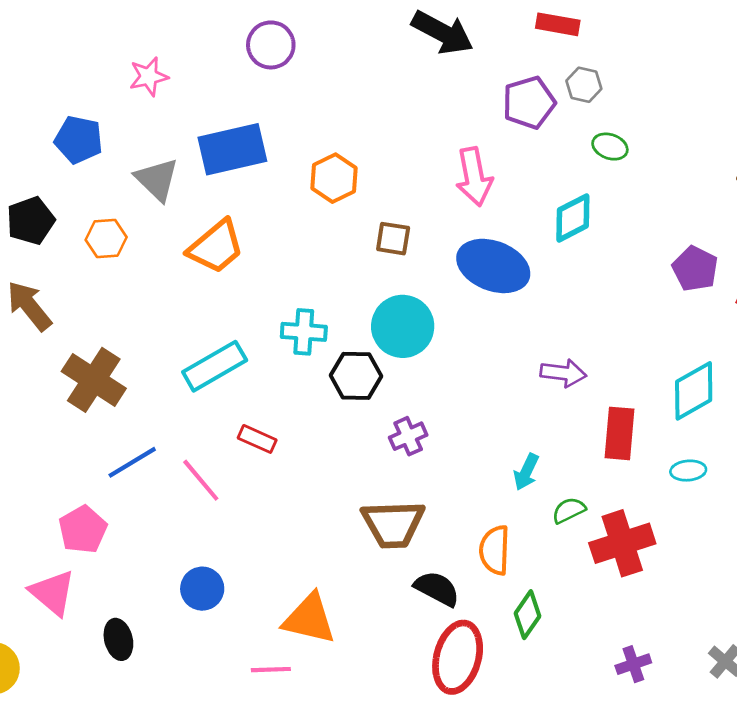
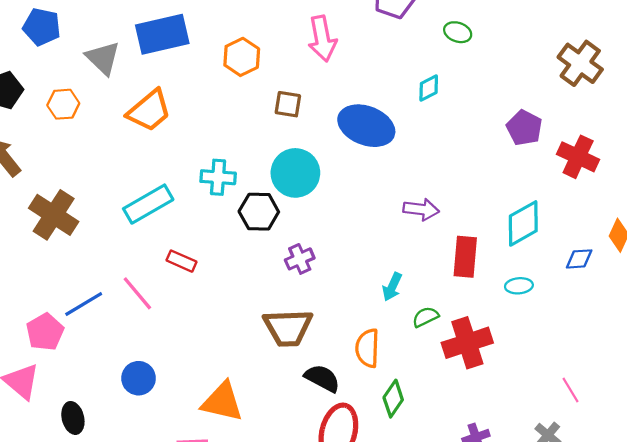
pink arrow: (474, 177) -> (322, 39), moved
cyan diamond: (573, 218) -> (429, 88), size x0.7
blue line: (132, 462) -> (84, 304), moved

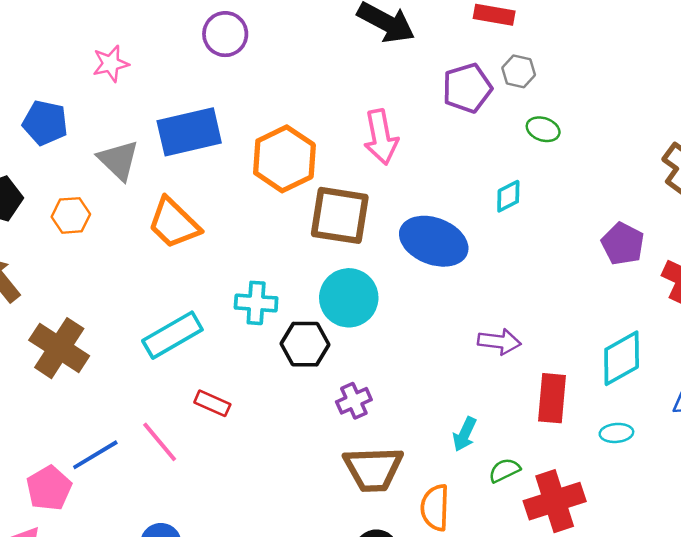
orange hexagon: (242, 57) -> (284, 159), size x1.4
brown square: (288, 104) -> (340, 215), size x1.8
orange trapezoid: (149, 111) -> (174, 223), turned 84
brown trapezoid: (288, 328) -> (373, 469), moved

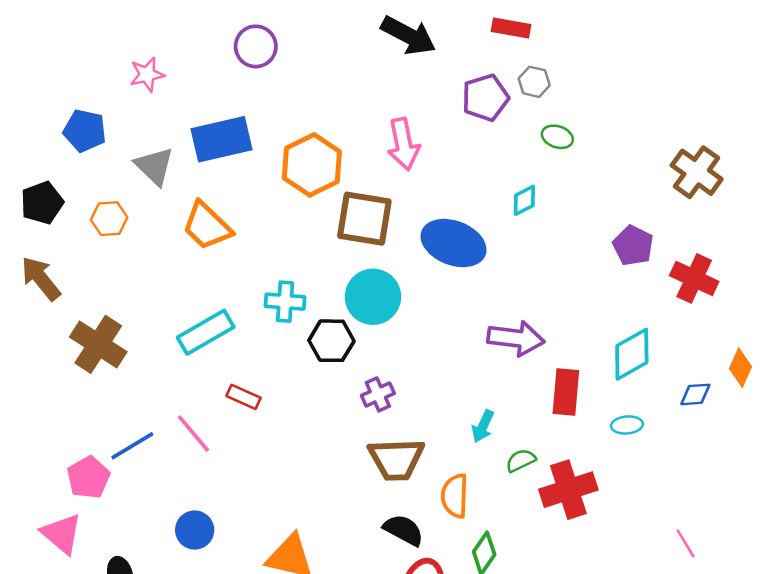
purple arrow: (499, 342) -> (516, 338), size x1.4

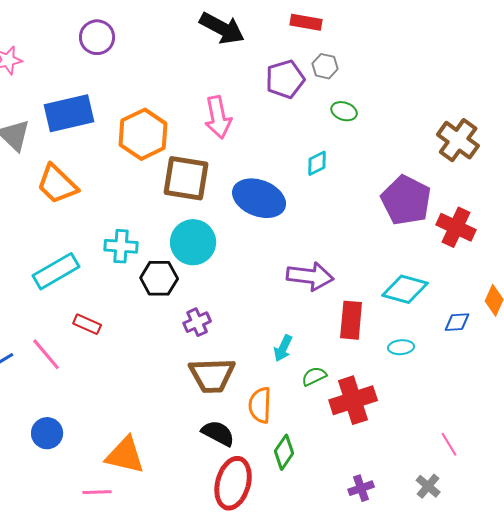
purple pentagon: (633, 245) -> (406, 200), size x1.5
cyan diamond: (632, 354) -> (405, 289), turned 45

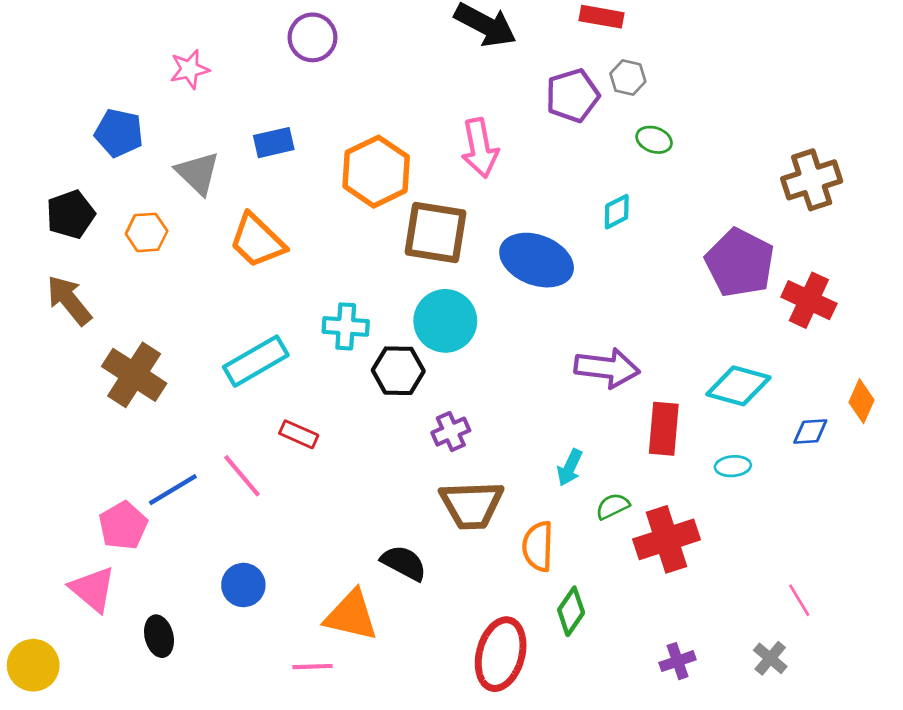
blue rectangle: (69, 113) -> (274, 143), size x0.6
brown cross: (458, 140) -> (812, 180), turned 36
black semicircle: (218, 433) -> (404, 563), moved

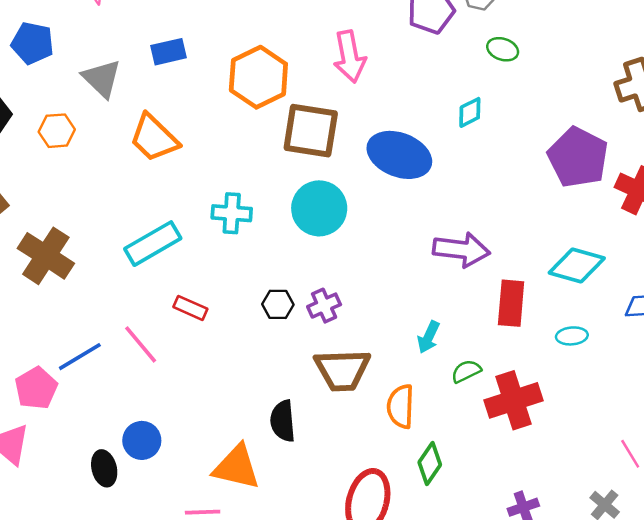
black hexagon: (398, 371) -> (278, 304), moved, size x0.7
black semicircle: (404, 563) -> (283, 421), turned -123
black ellipse: (159, 636) -> (104, 468), moved

